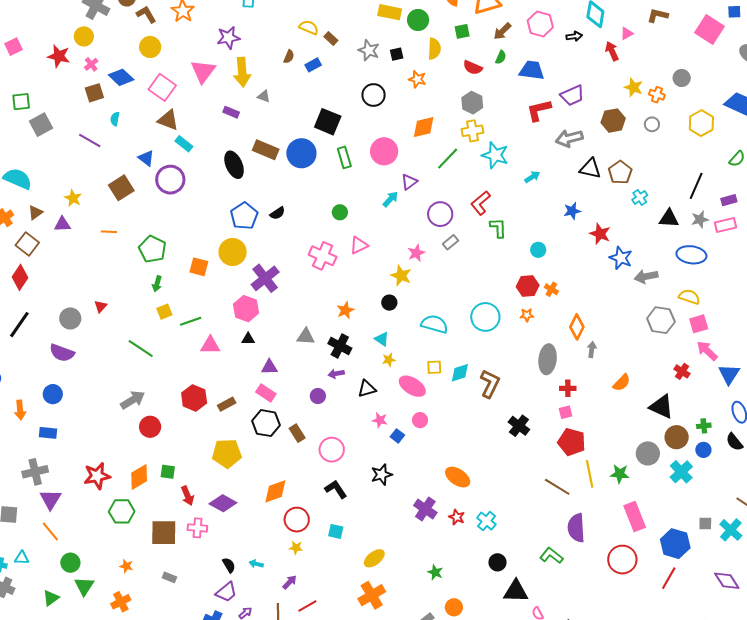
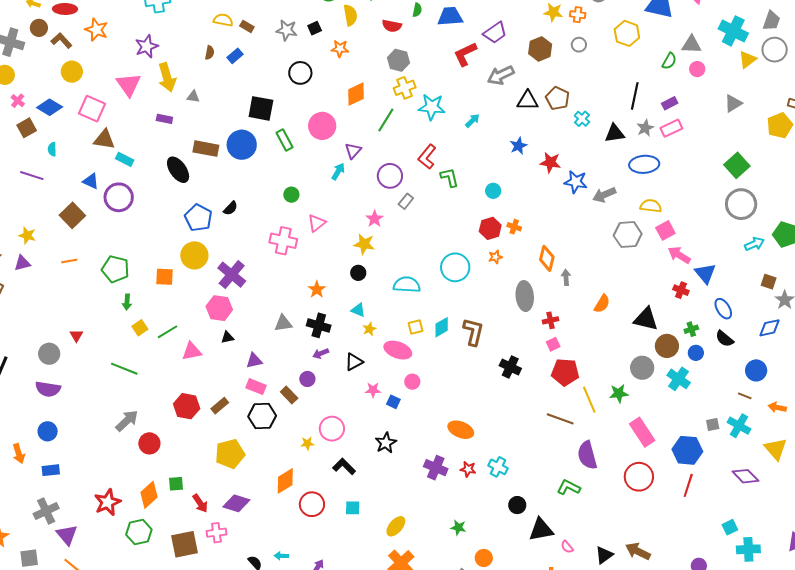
red cross: (682, 371) -> (681, 290), moved
brown rectangle: (297, 433) -> (289, 395), moved
yellow star: (296, 548) -> (307, 443), moved

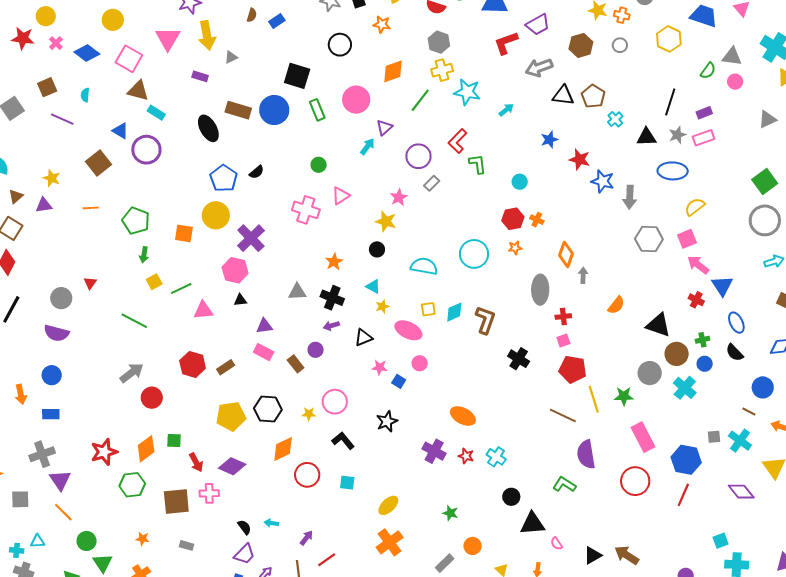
gray triangle: (193, 97) -> (231, 57), turned -40
brown square: (27, 128) -> (47, 87), moved
gray arrow: (604, 195) -> (630, 197), turned -70
yellow semicircle: (651, 206) -> (695, 207), moved, turned -50
black hexagon: (262, 416) -> (268, 409), moved

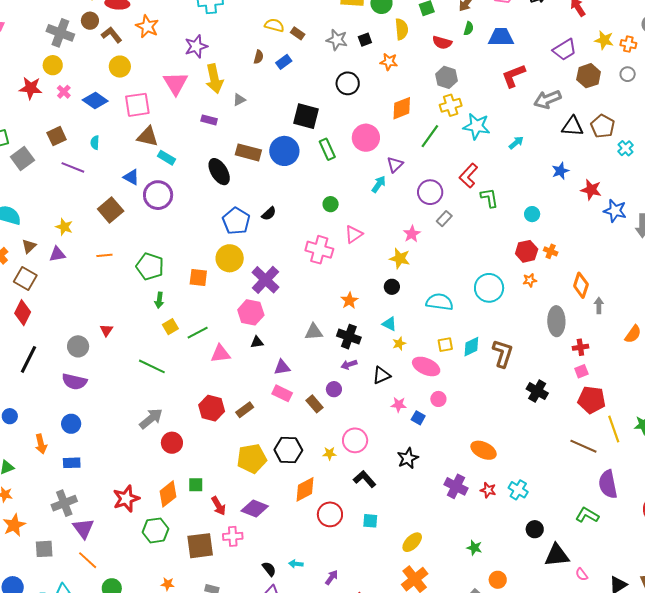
purple trapezoid: (538, 25) -> (565, 50), moved
pink square: (129, 59) -> (137, 105), turned -36

